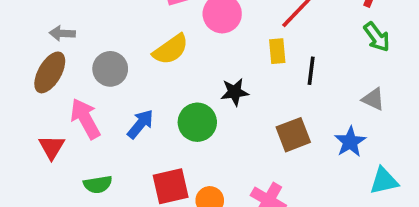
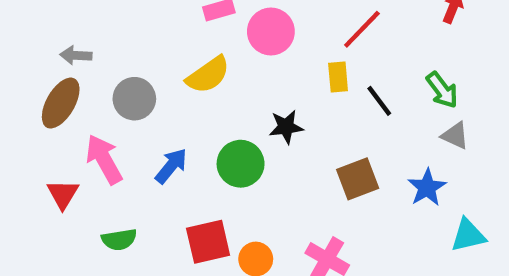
green arrow: (377, 37) -> (442, 90), moved
black line: (311, 71) -> (379, 101), turned -44

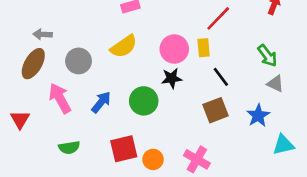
pink circle: (271, 31) -> (174, 49), moved
black line: (379, 101) -> (221, 77), moved
red triangle: (63, 194) -> (20, 120), moved

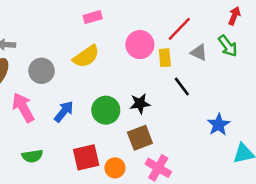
pink circle: (174, 49) -> (140, 45), moved
green arrow: (267, 56) -> (228, 46), moved
black star: (172, 78) -> (140, 104), moved
gray triangle: (275, 84) -> (199, 52), moved
brown square: (216, 110) -> (140, 138), moved

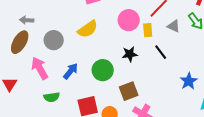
black star: (140, 104) -> (130, 54), moved
green semicircle: (32, 156) -> (52, 97), moved

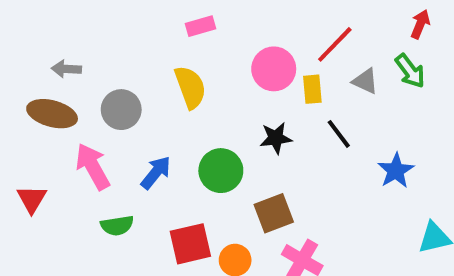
yellow semicircle: (88, 29) -> (190, 87), turned -75
brown ellipse: (20, 42) -> (52, 114), turned 75
blue star: (189, 81) -> (396, 171), moved

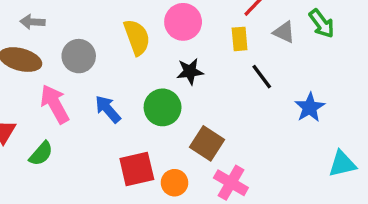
pink circle: (274, 69) -> (183, 22), moved
black star: (276, 138) -> (190, 71), moved
blue arrow: (156, 173) -> (108, 109), turned -80
brown square: (274, 213) -> (207, 143), turned -36
green semicircle: (117, 226) -> (41, 154), moved, turned -40

